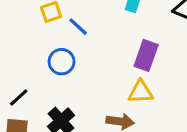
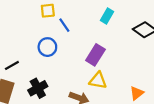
purple rectangle: (146, 55) -> (95, 55), moved

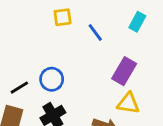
blue line: (64, 25) -> (95, 32), moved
blue circle: (47, 47) -> (52, 79), moved

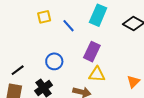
cyan rectangle: (137, 22) -> (98, 15), size x1.5
blue circle: (52, 79) -> (54, 61), moved

